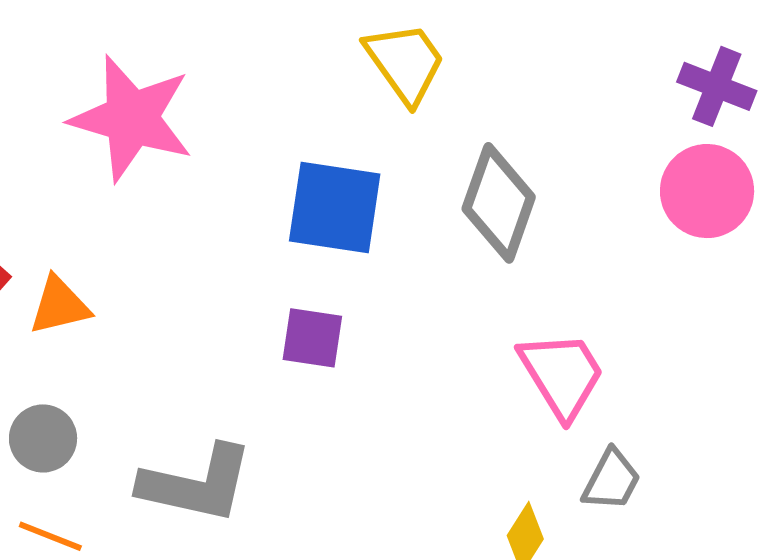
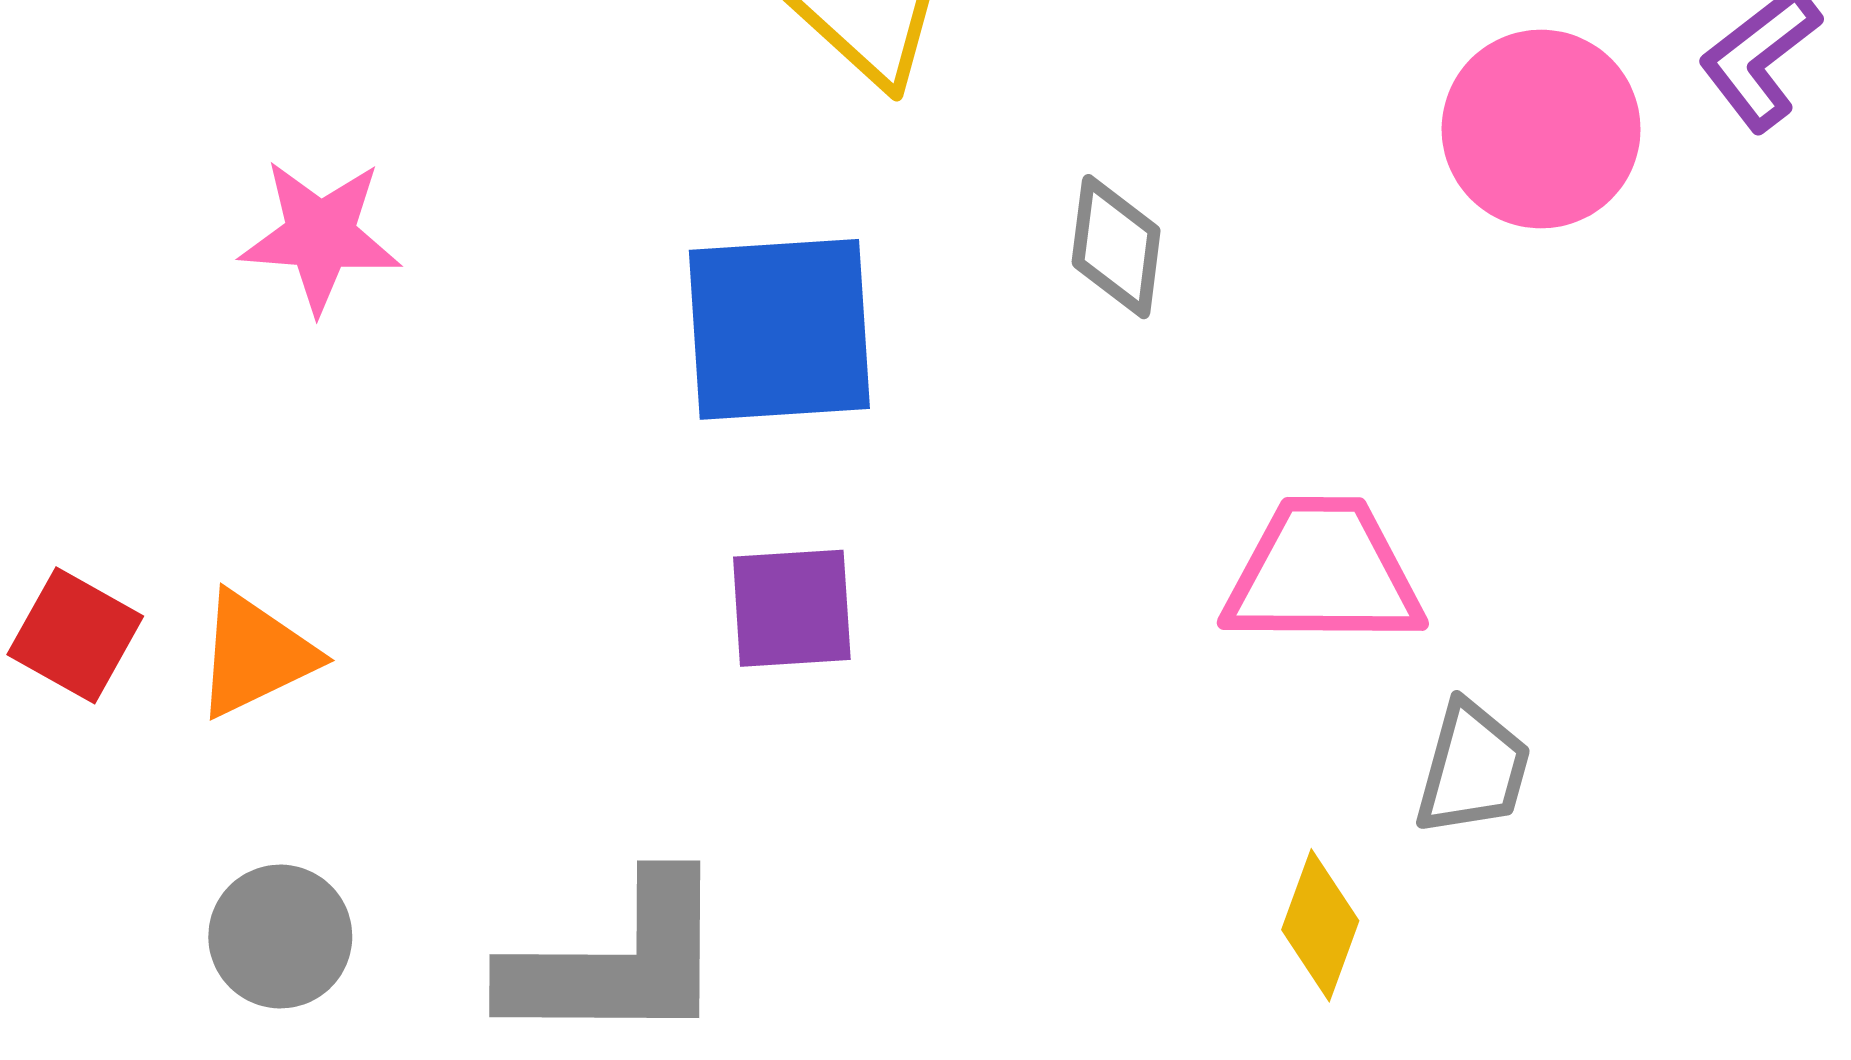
pink star: (132, 118) -> (320, 236), size x0.6
gray diamond: (499, 203) -> (1116, 247), size x0.6
pink trapezoid: (562, 375) -> (1323, 573), turned -46

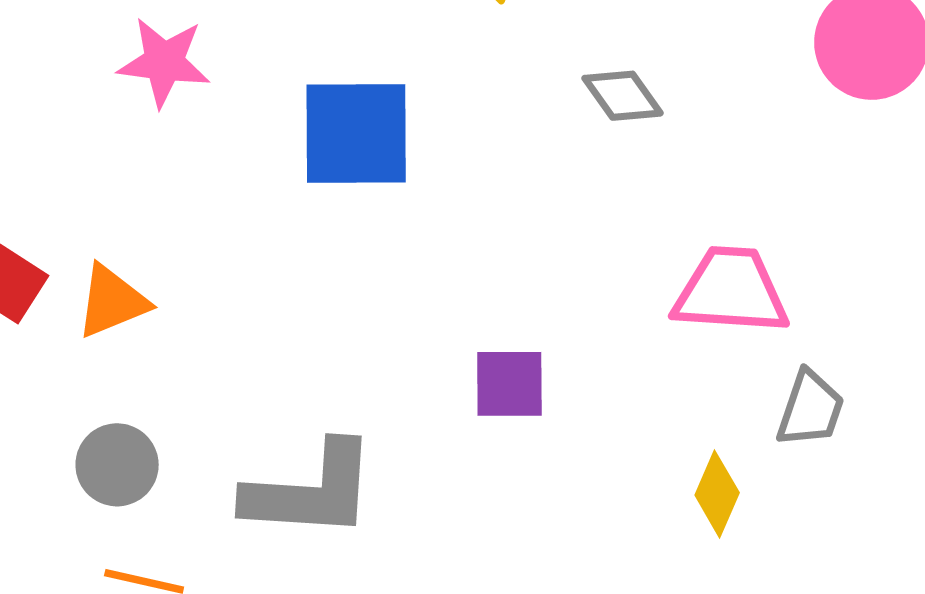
gray diamond: (1116, 247) -> (623, 96), turned -46
blue square: (779, 329) -> (356, 133), moved
purple square: (792, 608) -> (509, 384), moved

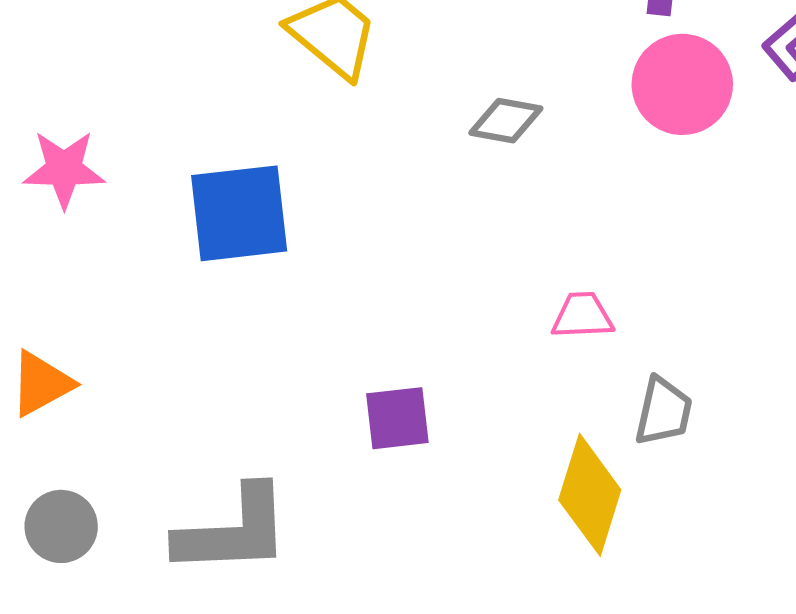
gray diamond: (623, 96) -> (506, 121), moved, turned -38
pink trapezoid: (731, 291) -> (582, 316), size x0.6
yellow diamond: (717, 494) -> (590, 495), size x1.6

